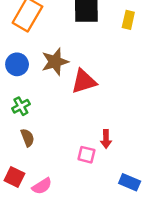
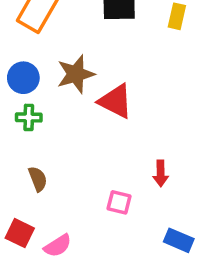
red triangle: (84, 81) -> (115, 101), turned 44
green cross: (21, 106) -> (29, 117), moved, turned 30
red arrow: (106, 139) -> (161, 173), moved

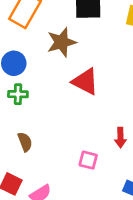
brown star: (76, 74) -> (61, 42), moved

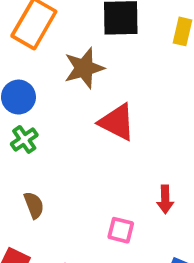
green cross: (18, 94) -> (24, 139), turned -36

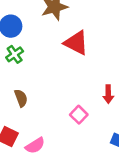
pink square: (121, 230) -> (79, 115), turned 30

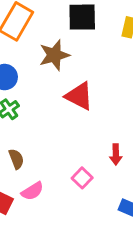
pink semicircle: (35, 146) -> (32, 191), moved

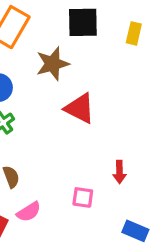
pink square: (82, 178) -> (83, 197), turned -36

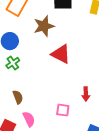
pink semicircle: (29, 212) -> (29, 119), turned -84

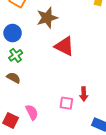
red arrow: (86, 94) -> (84, 94), moved
brown semicircle: (18, 97) -> (14, 78), moved, turned -40

